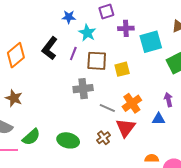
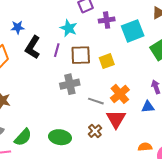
blue star: (69, 17) -> (18, 27), moved

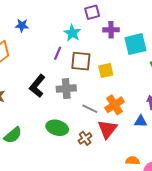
black L-shape: (33, 47) -> (37, 86), moved
green ellipse: (60, 137) -> (57, 128), moved

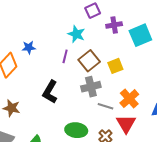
blue star: (22, 25) -> (29, 48), moved
brown square: (81, 61) -> (89, 61), turned -35
gray cross: (66, 89) -> (91, 87), moved

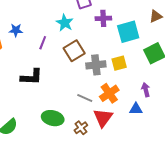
purple line: (65, 56) -> (43, 43), moved
yellow square: (115, 66) -> (119, 63), moved
gray cross: (91, 87) -> (96, 65), moved
black L-shape: (50, 92) -> (31, 77), turned -125

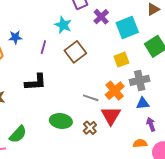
purple cross: (103, 18) -> (101, 17), turned -35
gray cross: (96, 65) -> (140, 80), moved
purple arrow: (146, 90) -> (151, 124), moved

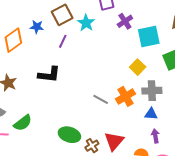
brown square: (75, 52) -> (62, 15), moved
yellow square: (121, 60) -> (138, 67), turned -35
red triangle: (111, 116) -> (114, 141), moved
green ellipse: (61, 121) -> (69, 135), moved
brown cross: (90, 128) -> (92, 146), moved

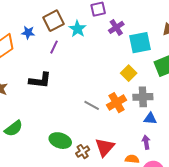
blue triangle: (151, 114) -> (150, 119), moved

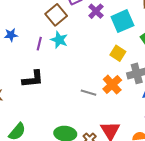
brown square: (53, 21) -> (56, 15), moved
cyan star: (77, 29) -> (59, 40), moved

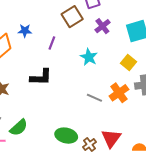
purple cross: (96, 11) -> (102, 26), moved
cyan star: (59, 40) -> (89, 57), moved

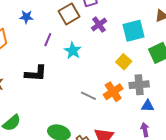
blue star: (25, 31) -> (26, 17), moved
cyan star: (89, 57) -> (73, 51), moved

